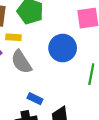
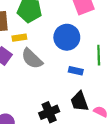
blue rectangle: (35, 99) -> (76, 71), moved

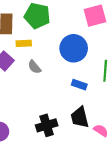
gray semicircle: (32, 59) -> (34, 67), size x0.6

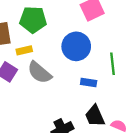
gray semicircle: (34, 67) -> (39, 72), size x1.6

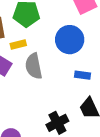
gray semicircle: (39, 72) -> (34, 66), turned 40

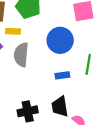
blue rectangle: (82, 75) -> (62, 75), turned -32

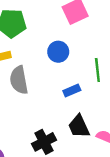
blue circle: (60, 40) -> (58, 52), size x0.7

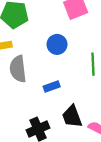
blue rectangle: (72, 90) -> (52, 86), moved

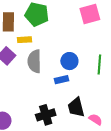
blue circle: (57, 44) -> (69, 61), moved

